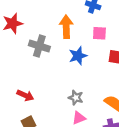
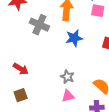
pink square: (99, 33) -> (98, 11), moved

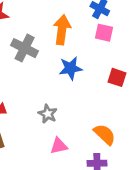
gray star: (67, 77) -> (48, 114), moved

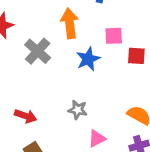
pink square: (104, 33) -> (114, 36), moved
gray cross: (25, 48) -> (38, 51), turned 30

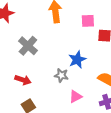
gray cross: (38, 51) -> (28, 46), moved
blue star: (88, 59) -> (77, 60), moved

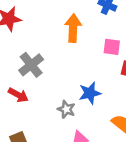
red arrow: (23, 80) -> (18, 95), moved

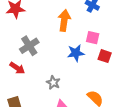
blue star: (90, 93) -> (76, 53), moved

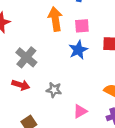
pink square: (93, 38) -> (82, 26), moved
gray star: (53, 82) -> (54, 90), moved

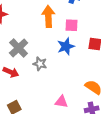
gray star: (54, 90) -> (40, 64), moved
pink triangle: (80, 111) -> (61, 102), turned 32

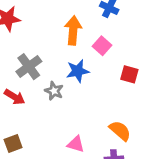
pink square: (72, 25) -> (102, 46), turned 32
blue star: (66, 46) -> (78, 71), moved

